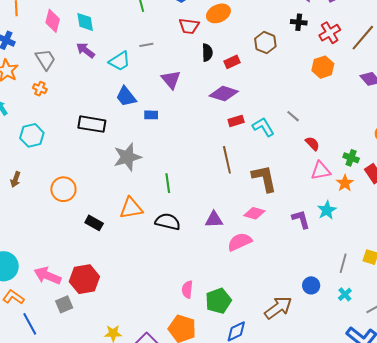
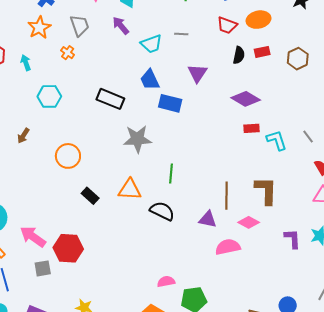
red rectangle: (232, 62) -> (262, 52), moved
blue rectangle: (151, 115) -> (170, 103), size x1.6
brown line: (227, 160) -> (227, 196), moved
pink semicircle: (187, 289) -> (166, 282), turned 60

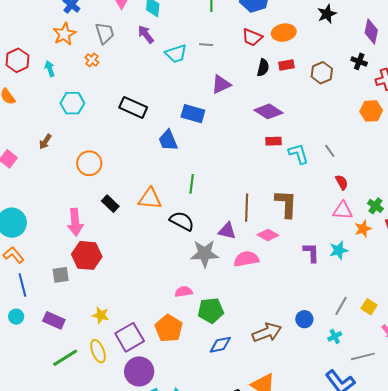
purple triangle: (197, 73) -> (221, 84), turned 30
blue trapezoid: (150, 80) -> (168, 140), moved
gray star: (137, 139) -> (205, 254), moved
pink arrow: (33, 237) -> (75, 222), moved, turned -132

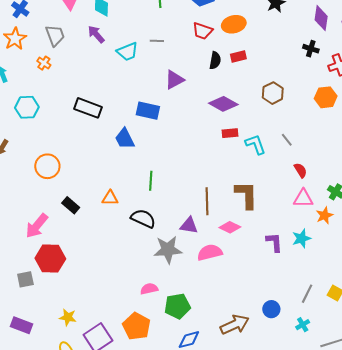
brown hexagon: (322, 73) -> (273, 93), moved
orange triangle: (150, 199) -> (110, 198), size x0.7
pink arrow: (75, 222) -> (37, 226), turned 48

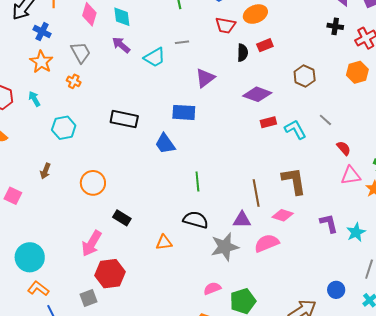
orange triangle: (110, 198) -> (164, 242), moved
cyan star: (301, 238) -> (356, 232), moved

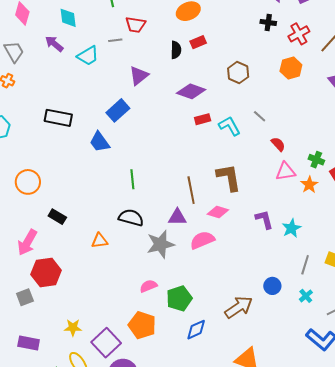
cyan diamond: (122, 17) -> (68, 18), moved
red trapezoid: (225, 25) -> (136, 25), moved
blue rectangle: (184, 112) -> (118, 110), turned -45

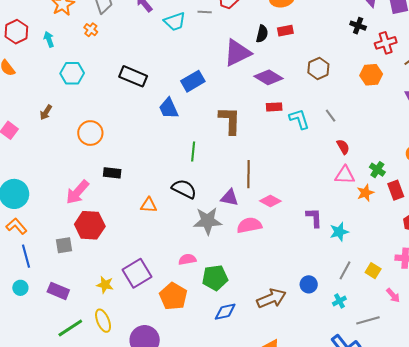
purple triangle: (139, 76) -> (237, 53), moved, size x1.4
brown L-shape: (229, 177) -> (230, 120), moved
black rectangle: (57, 217) -> (112, 173), turned -36
purple square: (106, 343) -> (137, 273), moved

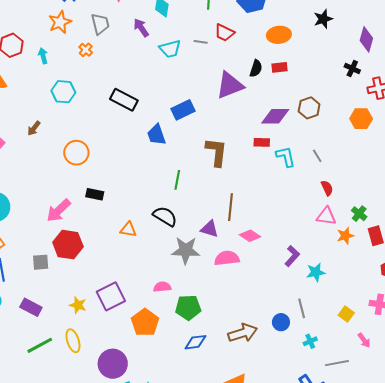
purple diamond: (269, 77) -> (275, 116), moved, turned -36
purple L-shape: (314, 218) -> (292, 256), turned 40
gray line: (345, 270) -> (302, 308), moved, turned -48

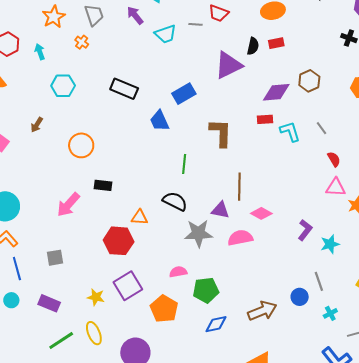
red hexagon: (68, 245) -> (119, 241), moved

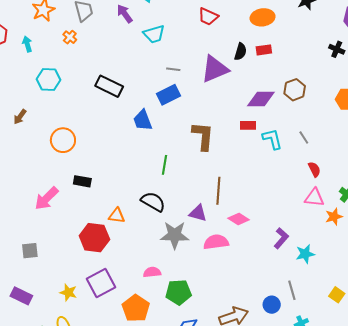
gray line: (196, 24) -> (173, 69), moved

